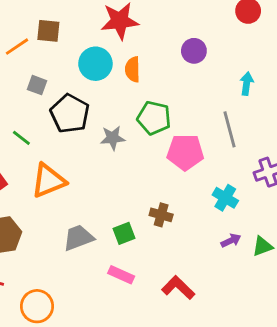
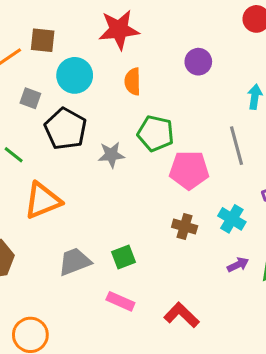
cyan circle: (95, 64) -> (75, 75), moved
brown cross: (161, 215) -> (185, 226), moved

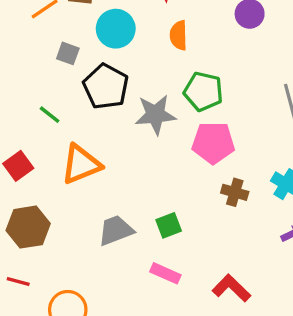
gray star: (111, 155) -> (155, 115), size x1.4
pink pentagon: (189, 170) -> (213, 143), moved

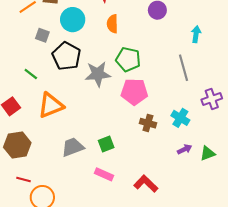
red line: (18, 282) -> (24, 180), moved

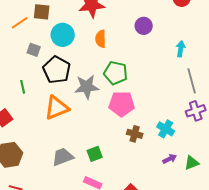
gray line: (183, 68) -> (192, 81), moved
green line: (31, 74) -> (23, 87), turned 40
orange triangle: (51, 105) -> (57, 108), moved

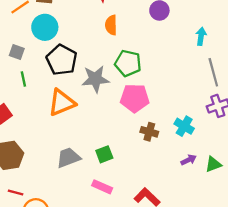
cyan circle: (63, 35) -> (45, 27), moved
gray square: (34, 50) -> (17, 52), moved

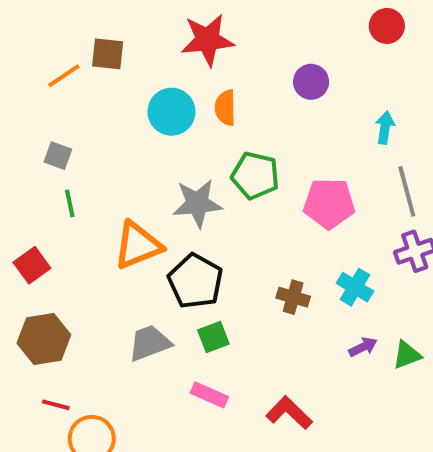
cyan circle: (45, 27) -> (171, 112), moved
black pentagon: (62, 60) -> (195, 281), moved
pink pentagon: (135, 98) -> (329, 203), moved

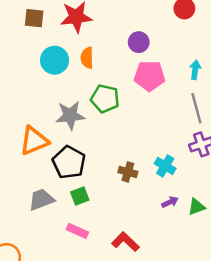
brown square: (108, 54) -> (34, 18), moved
cyan arrow: (385, 128) -> (195, 70), moved
pink pentagon: (329, 203) -> (150, 76), moved

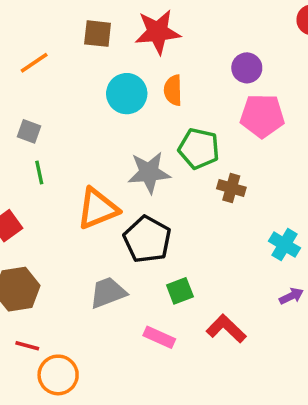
brown cross: (128, 172) -> (231, 188), moved
green square: (80, 196) -> (180, 291), moved
red L-shape: (125, 242) -> (226, 329), moved

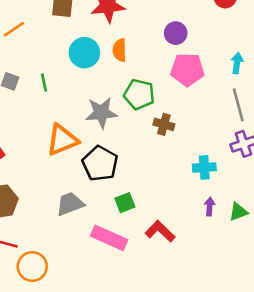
green line: (39, 173) -> (44, 83), moved
cyan cross: (285, 245) -> (204, 167), turned -35
purple arrow: (291, 296) -> (210, 207), turned -60
pink rectangle: (159, 337) -> (109, 238), size x1.5

